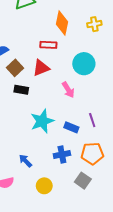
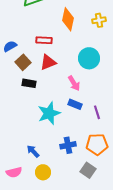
red rectangle: (48, 45) -> (44, 40), moved
blue rectangle: (71, 127) -> (75, 104), moved
yellow circle: (44, 186) -> (43, 172), moved

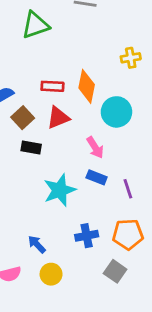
orange diamond: (68, 19) -> (87, 86), moved

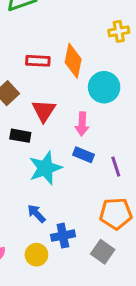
red triangle: (58, 118) -> (44, 111), moved, turned -35
black rectangle: (31, 147) -> (20, 136), moved
pink arrow: (95, 147) -> (82, 124), turned 35
blue cross: (87, 236) -> (63, 236), moved
blue arrow: (37, 244) -> (36, 214), moved

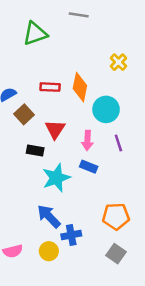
yellow cross: (119, 31) -> (118, 62), turned -35
purple line: (116, 167) -> (118, 143), moved
blue arrow: (36, 214) -> (49, 216), size x1.5
gray square: (103, 252) -> (116, 254), moved

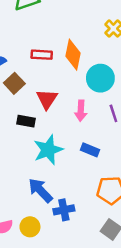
blue rectangle: (89, 167) -> (90, 150), moved
yellow circle: (49, 251) -> (30, 227), moved

